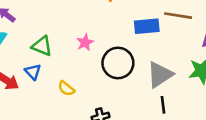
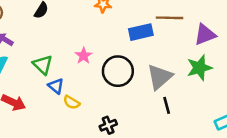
green triangle: (42, 46) -> (43, 65), turned 30
blue triangle: (33, 72) -> (56, 86), moved

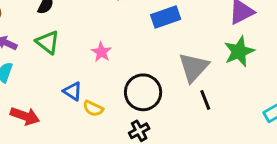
green triangle: (43, 65) -> (48, 42), moved
black circle: (118, 71) -> (143, 92), moved

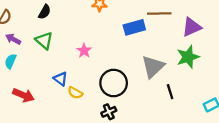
black line: (205, 100) -> (170, 92), moved

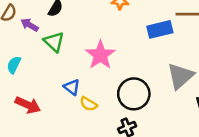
purple arrow: (13, 39) -> (30, 25), moved
pink star: (84, 51) -> (100, 55), size x1.6

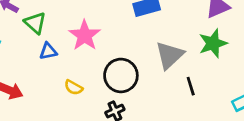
blue triangle: (72, 87) -> (48, 51), moved, turned -48

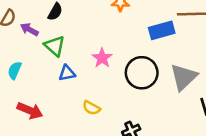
pink star: (85, 35) -> (102, 58), size x0.7
black circle: (121, 75) -> (142, 73), moved

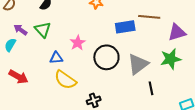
purple arrow: (29, 29) -> (21, 30), moved
blue triangle: (67, 73) -> (56, 58), moved
yellow semicircle: (91, 108) -> (65, 80), size x1.6

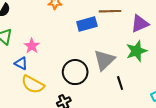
pink star: (78, 43) -> (32, 46), moved
black circle: (106, 57) -> (75, 72), moved
blue triangle: (56, 58) -> (21, 63), turned 40

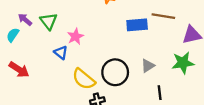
gray triangle: (104, 60) -> (148, 66), size x0.6
yellow semicircle: (33, 84) -> (84, 79), moved

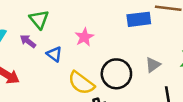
purple arrow: (25, 20) -> (28, 41), moved
pink star: (75, 36) -> (84, 37), moved

